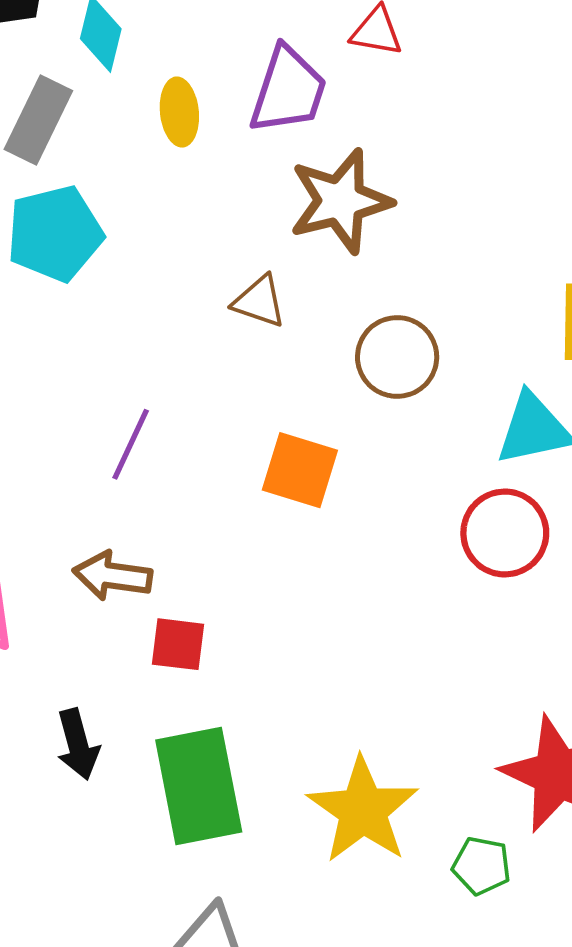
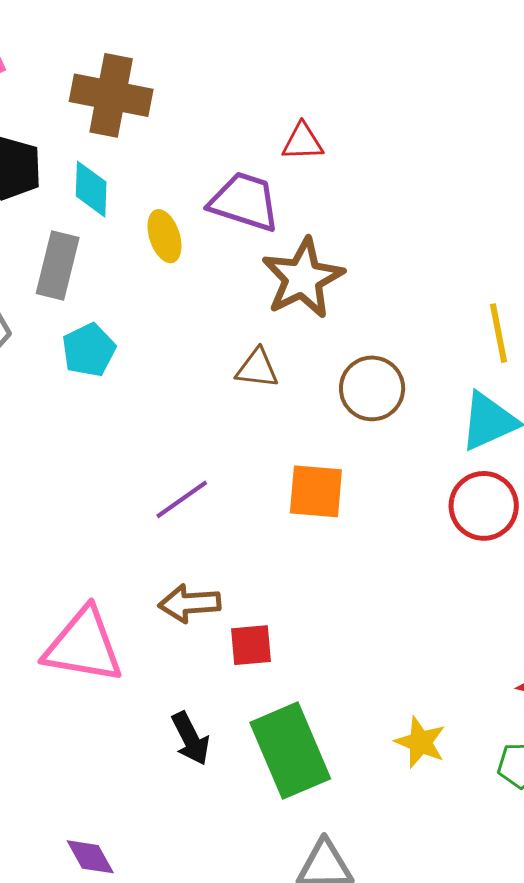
purple trapezoid: (288, 90) -> (244, 202), turned -78
cyan pentagon: (55, 233) -> (89, 350), size x0.7
purple line: (131, 444) -> (182, 499), turned 42
yellow star: (363, 810) -> (420, 742), size x0.6

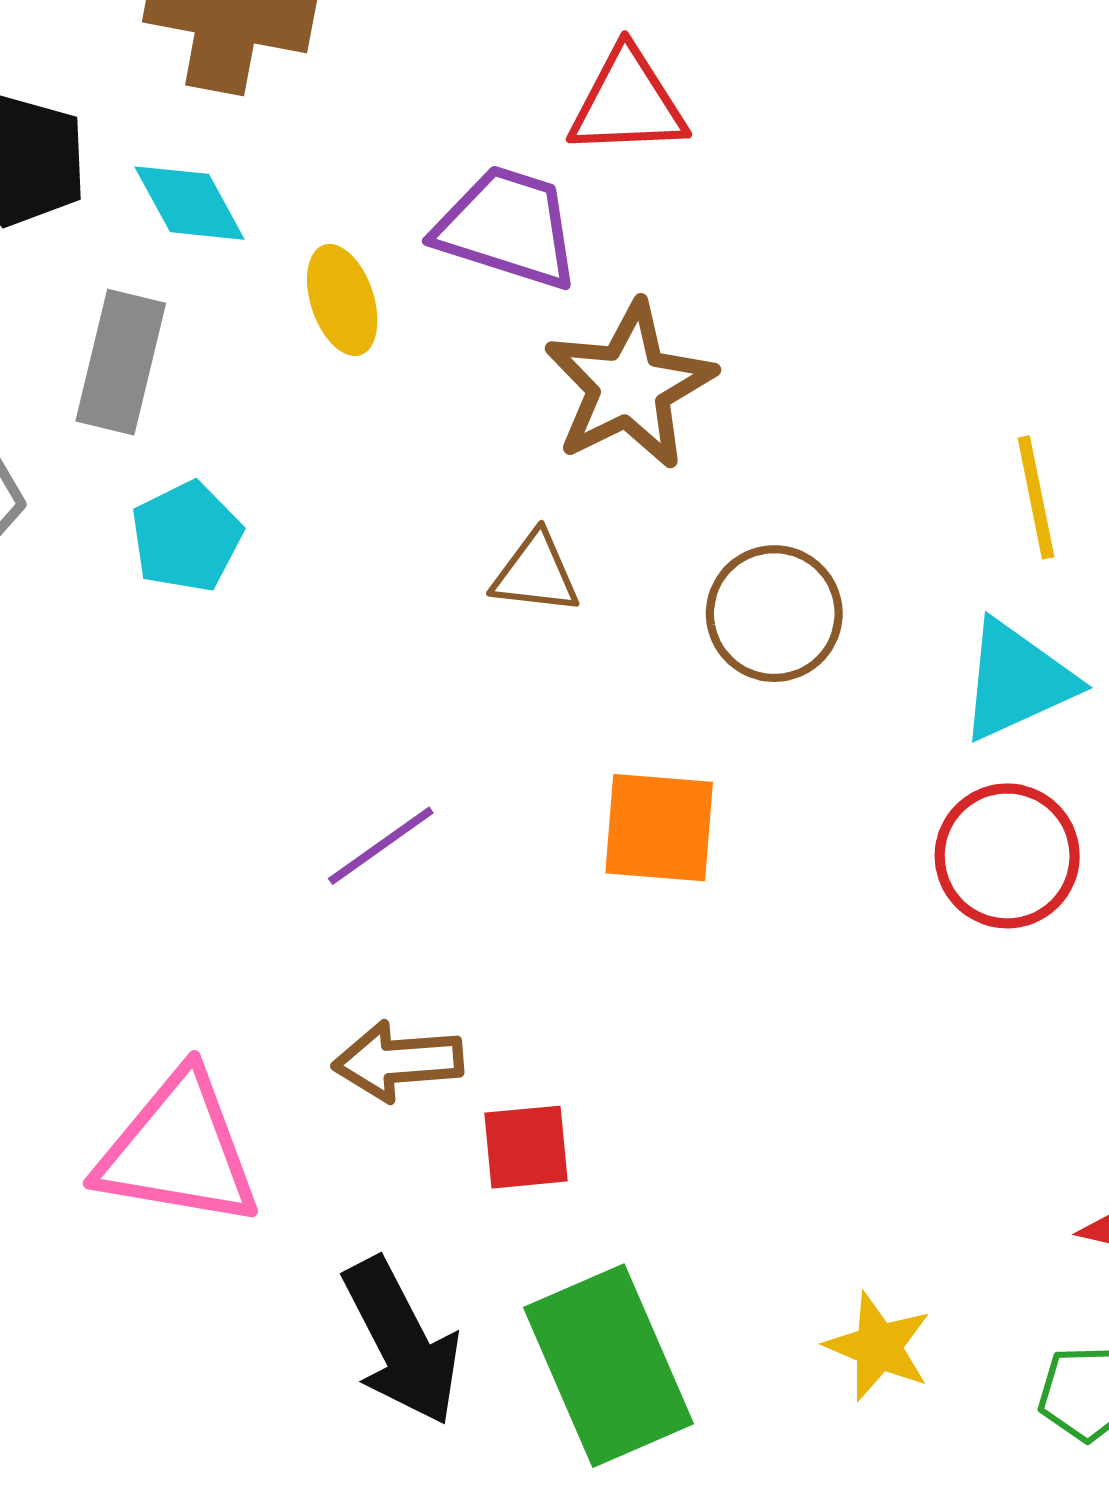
red triangle: (303, 142) -> (628, 103), size x1.4
cyan diamond: (91, 189) -> (189, 203), turned -30
black arrow: (191, 739) -> (402, 1342), size x1.5

